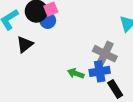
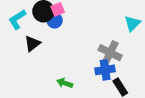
green arrow: (76, 73) -> (65, 83), moved

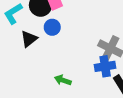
blue circle: (55, 20) -> (52, 27), moved

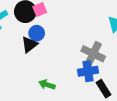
black triangle: (29, 39) -> (29, 44), moved

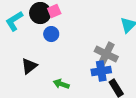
black triangle: (29, 44) -> (29, 66), moved

